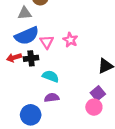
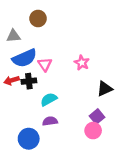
gray triangle: (25, 13) -> (13, 36), moved
pink star: (70, 40) -> (82, 63), moved
cyan semicircle: (51, 76) -> (49, 99), turned -49

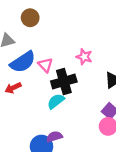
black cross: (29, 81) -> (64, 82), moved, size x1.5
purple semicircle: (50, 121) -> (54, 137), moved

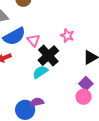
black cross: (64, 82) -> (48, 56), turned -30

